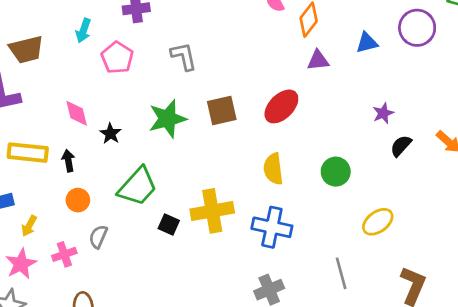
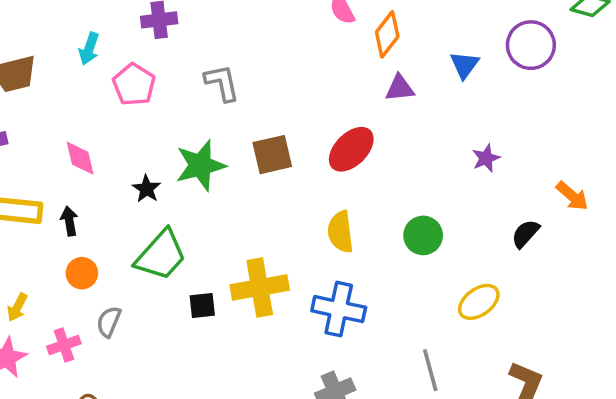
blue triangle: (367, 43) -> (464, 65), turned -40
black star: (110, 134) -> (147, 189), moved
black semicircle: (401, 146) -> (525, 234), moved
black square: (169, 225) -> (202, 305), turned -30

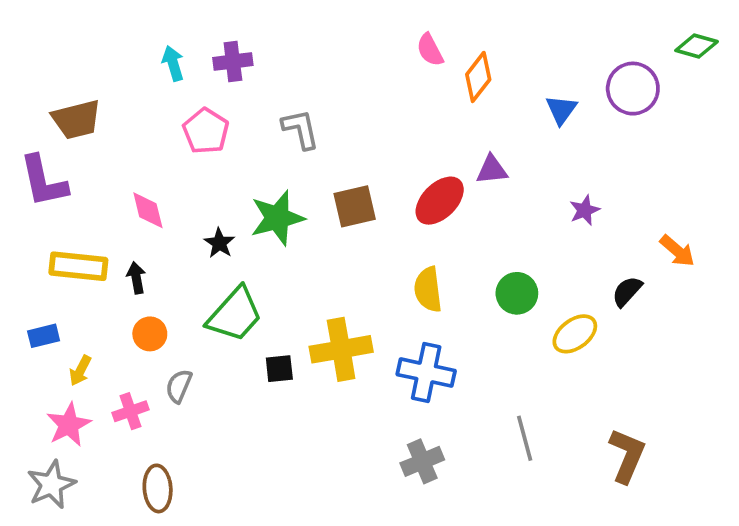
cyan arrow: (89, 49) -> (173, 63), moved, turned 144
purple triangle: (400, 88) -> (492, 170), moved
yellow ellipse: (479, 302) -> (575, 334), moved

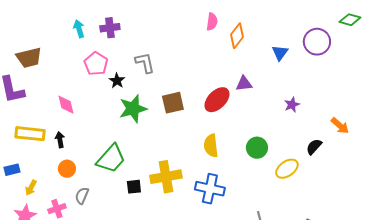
pink semicircle: (430, 50) -> (212, 22), turned -144
black star: (219, 243) -> (117, 81), moved

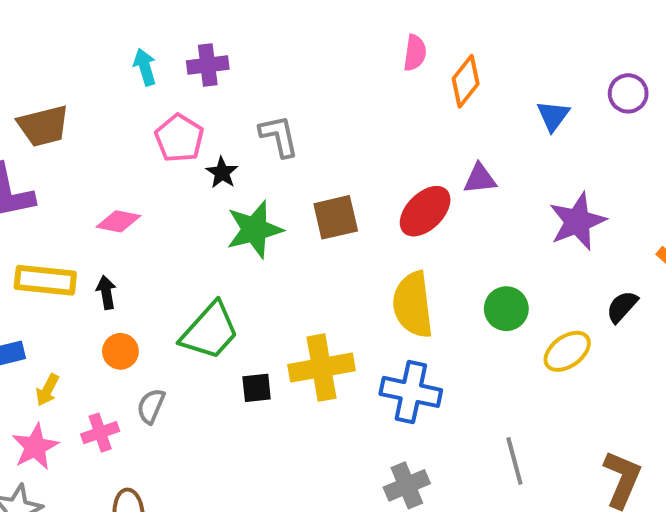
purple circle: (317, 42) -> (628, 93), size x0.7
pink diamond: (66, 105) -> (118, 221), turned -65
purple star: (292, 105) -> (577, 221), size x1.8
yellow semicircle: (211, 146) -> (413, 305), size x1.4

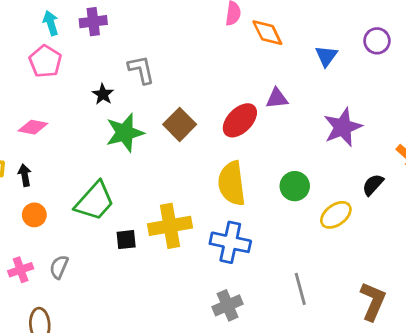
orange diamond: (466, 81) -> (267, 33), turned -64
pink pentagon: (179, 138) -> (45, 61), moved
brown square: (336, 217) -> (180, 124), turned -32
gray semicircle: (151, 406) -> (59, 267), moved

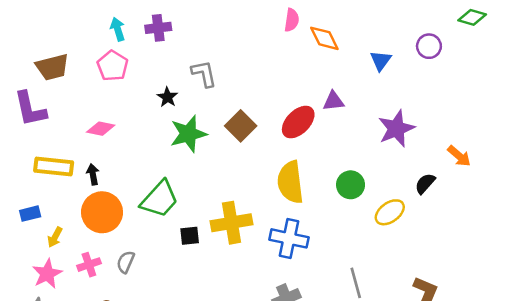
orange circle: (34, 215) -> (102, 212), size x1.8

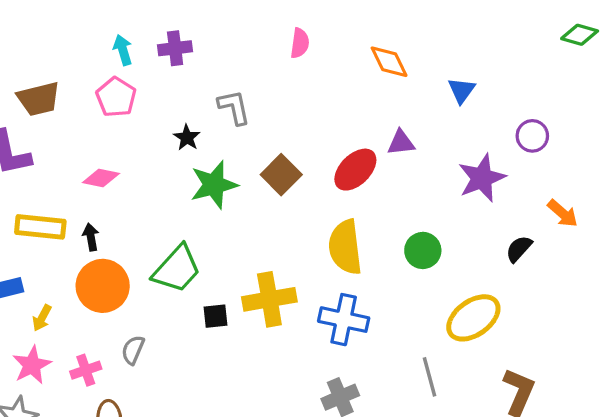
pink semicircle: (292, 20) -> (300, 43), moved
purple circle: (429, 46) -> (532, 136), moved
yellow ellipse: (390, 212) -> (473, 318), moved, size x1.4
pink cross: (89, 265) -> (86, 370), moved

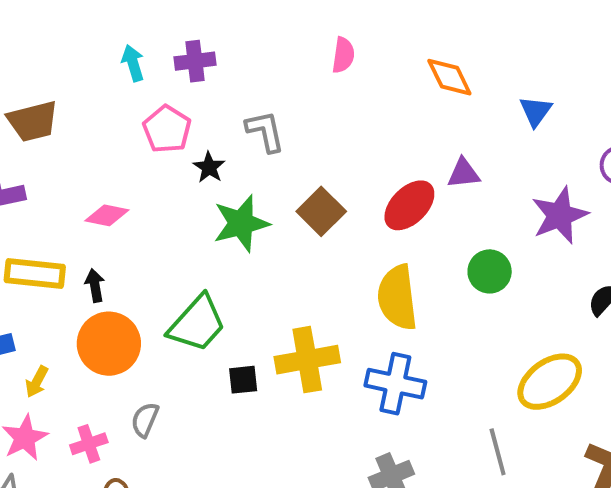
pink pentagon: (116, 97) -> (167, 129), moved
green circle: (423, 250) -> (490, 271), moved

